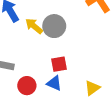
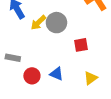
yellow arrow: (34, 26) -> (38, 23), turned -84
red square: (59, 64) -> (81, 45), moved

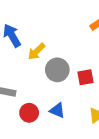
gray circle: (56, 23) -> (57, 70), moved

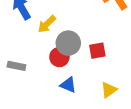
red circle: (29, 113) -> (59, 57), moved

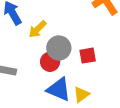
blue triangle: (68, 85) -> (59, 89), size x1.5
yellow triangle: (109, 90) -> (81, 94), moved

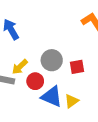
yellow arrow: (38, 29) -> (20, 67), moved
red circle: (50, 62) -> (35, 81), moved

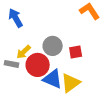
red circle: (35, 81) -> (38, 65), size x1.5
yellow triangle: (72, 101) -> (71, 83), size x1.5

